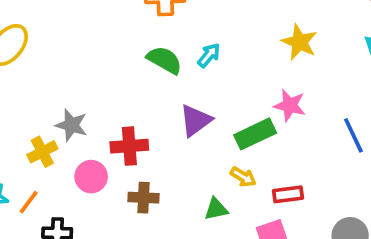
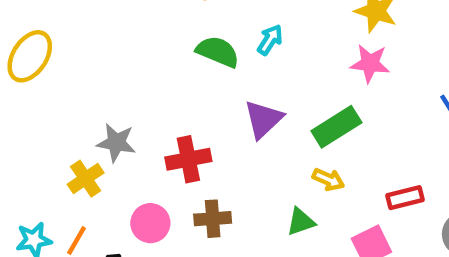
pink star: (290, 105) -> (370, 63), moved
pink circle: (91, 177) -> (150, 223), moved
red rectangle: (288, 194) -> (405, 198), moved

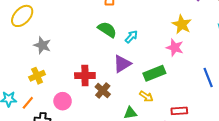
cyan arrow: (270, 40) -> (131, 37), moved
gray star: (116, 143) -> (42, 45), moved
brown cross: (213, 219) -> (103, 91), moved, turned 35

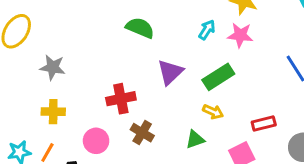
cyan arrow: (131, 37) -> (207, 30), moved
yellow cross: (37, 76) -> (53, 112), turned 35
brown cross: (103, 91) -> (142, 133), moved

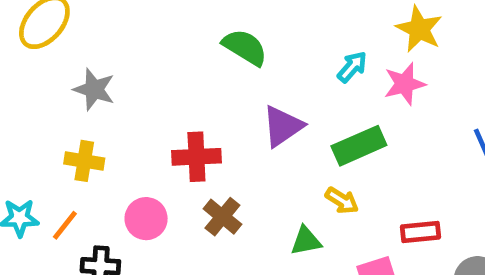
pink star: (240, 35) -> (405, 84), turned -30

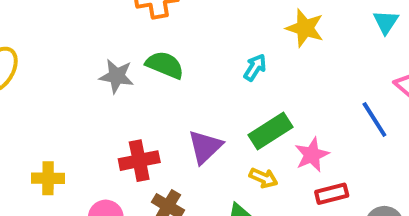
pink star: (405, 84) -> (312, 155), moved
gray star: (94, 89) -> (117, 76), moved
purple triangle: (283, 126) -> (205, 147), moved

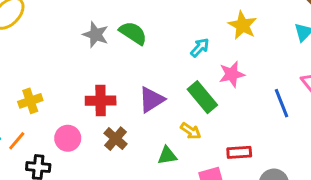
green rectangle: (270, 131) -> (202, 97), turned 72
pink star: (312, 155) -> (232, 74), moved
yellow cross: (48, 178) -> (30, 101), turned -30

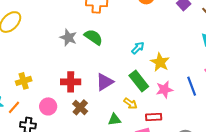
yellow star: (243, 25) -> (160, 62), moved
pink star: (232, 74) -> (164, 90), moved
red rectangle: (239, 152) -> (154, 117), moved

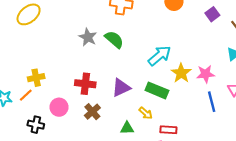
cyan arrow: (138, 48) -> (160, 56), size x1.6
green rectangle: (139, 81) -> (157, 90), turned -35
pink star: (164, 90) -> (206, 74), moved
orange line: (14, 107) -> (26, 95), moved

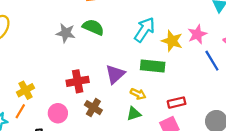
yellow arrow: (146, 113) -> (138, 94), moved

